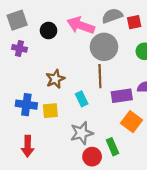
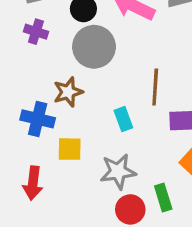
gray circle: (104, 47) -> (94, 47), moved
brown star: (55, 79) -> (68, 92), moved
yellow square: (50, 111) -> (70, 149), moved

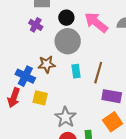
cyan rectangle: (123, 119) -> (76, 71), moved
gray star: (118, 171) -> (66, 117), turned 30
red arrow: (33, 183) -> (14, 98), moved

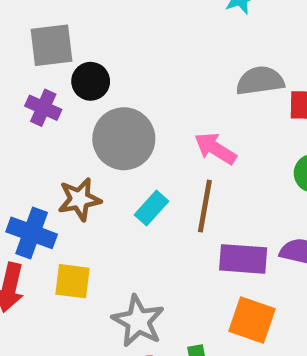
black circle: (66, 18) -> (91, 81), moved
pink arrow: (96, 22) -> (215, 149), moved, size x0.7
cyan rectangle: (76, 71) -> (152, 208), turned 56
orange square: (113, 122) -> (252, 320), turned -30

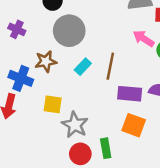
purple cross: (43, 108) -> (17, 29), moved
pink arrow: (215, 149) -> (144, 38), moved
yellow square: (73, 281) -> (53, 104), moved

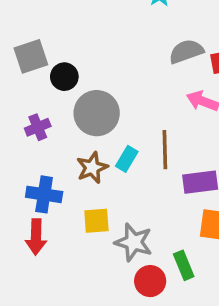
purple cross: (17, 29) -> (38, 127), moved, turned -35
brown star: (46, 61) -> (92, 168), moved

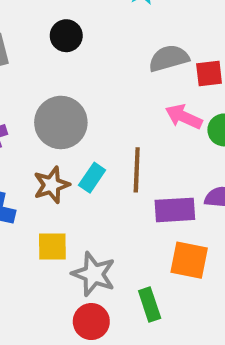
black circle: (64, 77) -> (66, 36), moved
red circle: (150, 281) -> (91, 322), moved

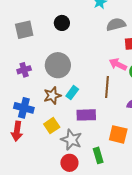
gray semicircle: (169, 58) -> (116, 24), moved
brown line: (137, 170) -> (107, 87), moved
purple rectangle: (175, 210) -> (86, 115), moved
yellow square: (52, 247) -> (52, 126), turned -35

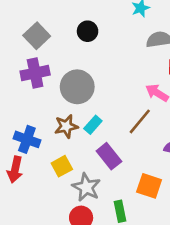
gray square: (24, 30) -> (37, 36), turned -36
purple cross: (24, 70) -> (35, 73), moved, size x1.5
brown line: (107, 87) -> (140, 121), turned 30
purple rectangle: (86, 115) -> (109, 156), turned 48

